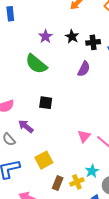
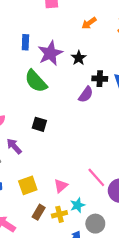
blue rectangle: (10, 14) -> (25, 42), moved
purple star: (46, 36) -> (50, 53), size x1.6
black cross: (93, 42) -> (100, 79), moved
pink triangle: (84, 136) -> (61, 186), moved

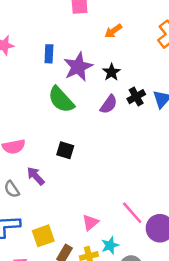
orange arrow: (89, 23) -> (113, 31), moved
black cross: (100, 79) -> (136, 97), turned -32
purple semicircle: (86, 94) -> (109, 104), moved
yellow square: (28, 185) -> (43, 236), moved

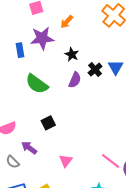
purple star: (78, 67) -> (42, 38), moved, turned 30
black square: (65, 150) -> (48, 123), turned -32
pink triangle: (90, 222) -> (66, 161), moved

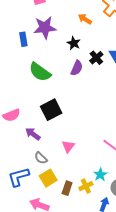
orange arrow: (67, 22) -> (85, 19), moved, turned 80
black square: (48, 123) -> (51, 110), size x1.5
gray semicircle: (13, 162) -> (41, 158), moved

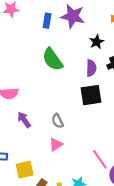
purple semicircle: (77, 68) -> (91, 68), turned -42
black square: (51, 110) -> (91, 95), moved
gray semicircle: (41, 158) -> (58, 121), moved

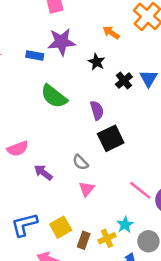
blue rectangle: (47, 21) -> (35, 55), turned -72
purple semicircle: (91, 68) -> (97, 110), moved
black square: (91, 95) -> (111, 138), moved

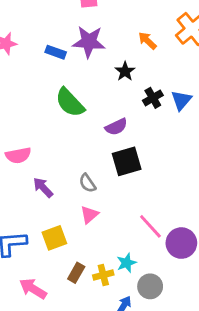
purple semicircle: (97, 110) -> (116, 127), turned 72
yellow square: (61, 227) -> (54, 238), moved

